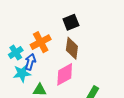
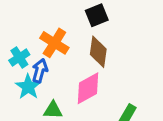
orange cross: (41, 42) -> (54, 43), turned -30
cyan star: (22, 73) -> (28, 87), turned -30

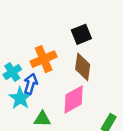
orange cross: (54, 43) -> (44, 59), turned 35

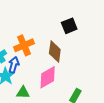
black square: (81, 34) -> (69, 26), moved

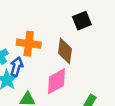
orange cross: (24, 45) -> (29, 44), turned 30

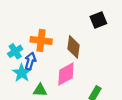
black square: (82, 21) -> (98, 20), moved

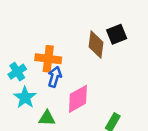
brown diamond: (74, 47) -> (96, 45), moved
blue arrow: (30, 61) -> (55, 77), moved

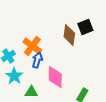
orange cross: (48, 59) -> (32, 46), turned 30
pink diamond: (78, 99) -> (55, 77), turned -60

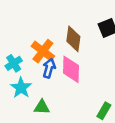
brown diamond: (69, 35) -> (73, 39), moved
pink diamond: (55, 77) -> (71, 69), moved

